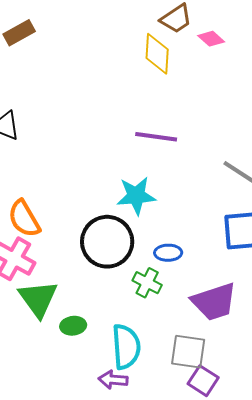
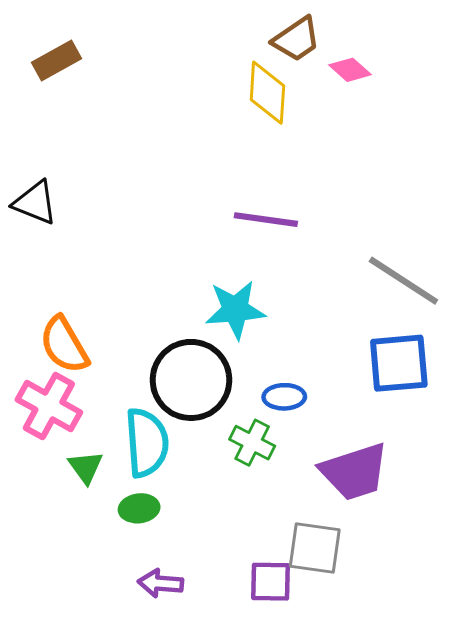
green triangle: (38, 299) -> (86, 467), size x0.6
cyan semicircle: (126, 347) -> (147, 443), moved
purple arrow: (113, 380) -> (160, 583), moved
purple square: (203, 381) -> (270, 582), moved, turned -32

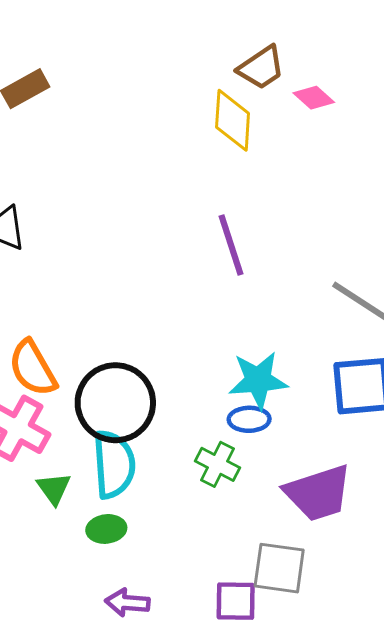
purple line: (266, 220) -> (231, 245), turned 64
cyan star: (235, 310) -> (258, 380), moved
black circle: (191, 380) -> (115, 403), moved

